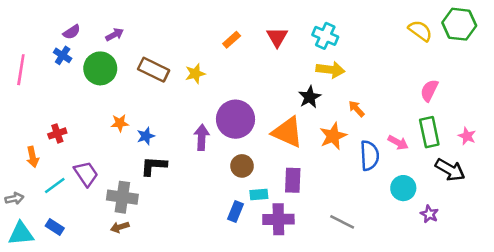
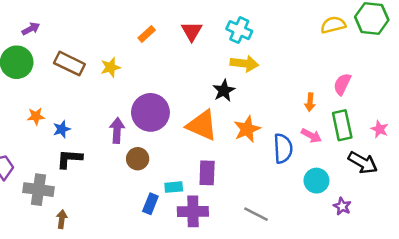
yellow semicircle: (420, 31) -> (333, 25), turned -50
orange arrow: (356, 109) -> (310, 102), moved, turned -132
brown circle: (242, 166) -> (138, 159), moved
brown arrow: (120, 227) -> (62, 219), moved, turned 114

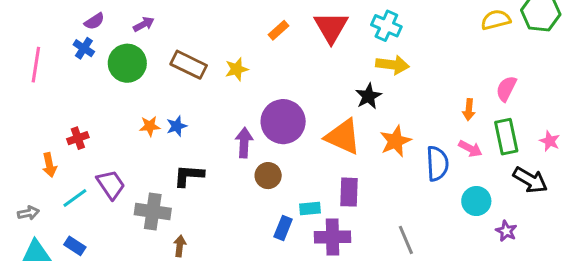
red triangle: (192, 31) -> (331, 27), size x1.4
blue star: (62, 129) -> (177, 126), moved
gray line: (256, 214) -> (406, 240), turned 40

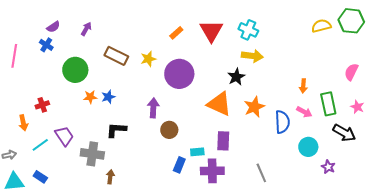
purple arrow: (144, 24) -> (86, 29), turned -32
green circle: (127, 63) -> (75, 70), moved
pink semicircle: (506, 89) -> (351, 72), moved
purple circle: (283, 122) -> (179, 74), moved

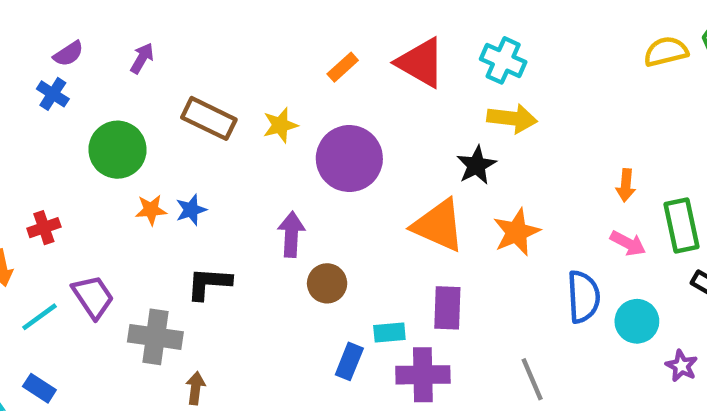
red triangle: (211, 31) -> (421, 63), turned -30
blue semicircle: (282, 122) -> (583, 297), moved

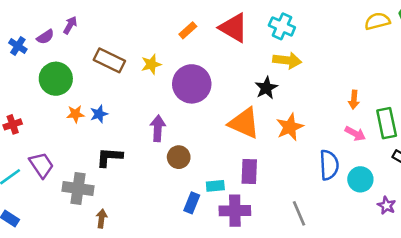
purple semicircle: (68, 54) -> (45, 37), moved

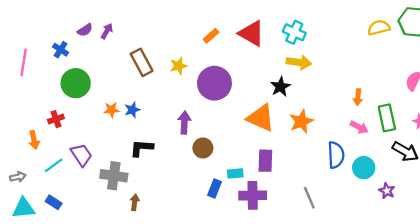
purple semicircle: (45, 37) -> (85, 30), moved
brown rectangle: (109, 60) -> (142, 62), turned 36
green circle: (56, 79) -> (76, 83), moved

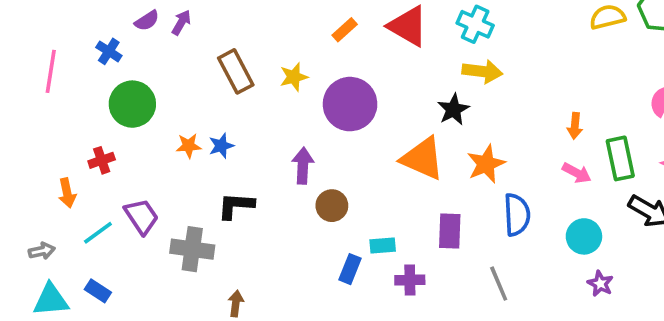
blue semicircle: (336, 155) -> (517, 215), moved
purple rectangle: (265, 161) -> (450, 231), moved
purple star: (387, 191) -> (600, 284), moved
purple cross: (253, 195) -> (410, 280), size x0.7
brown arrow: (135, 202) -> (236, 304), moved

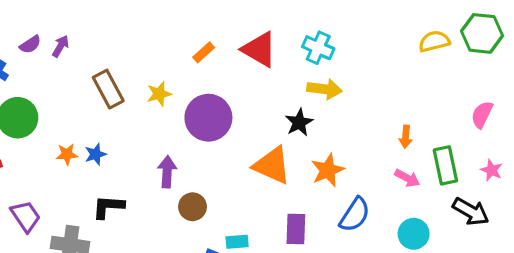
blue semicircle: (517, 215) -> (355, 215), turned 36

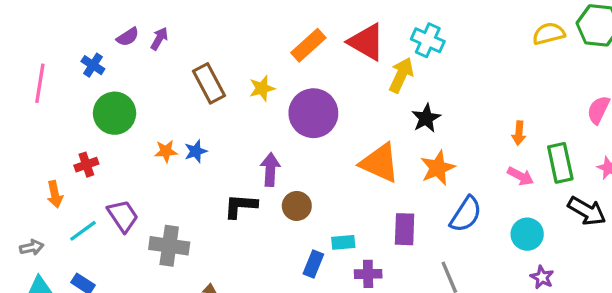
orange rectangle: (204, 52) -> (308, 45), size x1.5
yellow arrow: (325, 89) -> (401, 75), moved, turned -72
black star: (299, 122) -> (426, 118), moved
black L-shape: (108, 207) -> (240, 206), moved

